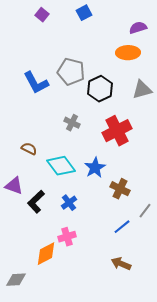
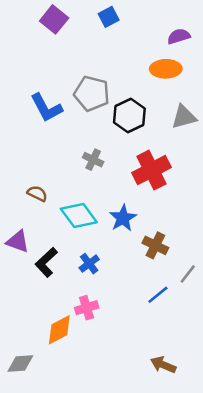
purple square: (42, 15) -> (54, 19), size x1.5
brown arrow: (121, 264) -> (163, 365), moved

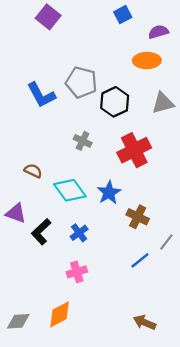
blue square: (109, 17) -> (123, 15), moved
orange diamond: (59, 330) -> (60, 314), moved

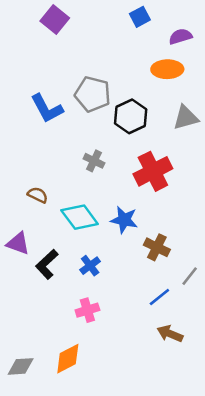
blue star: (109, 193) -> (124, 220), turned -30
brown arrow: (145, 322) -> (170, 334), moved

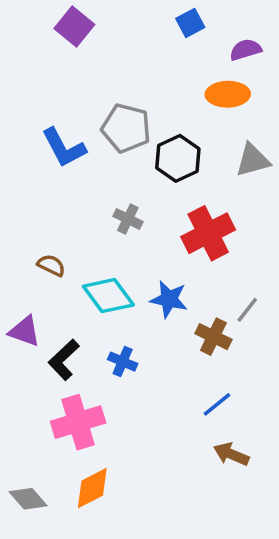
blue cross: (90, 266) -> (123, 362), turned -30
gray line: (190, 276) -> (247, 310), moved
pink cross: (87, 310) -> (78, 422), moved, size x1.6
gray diamond: (21, 366) -> (28, 499), turned 52

